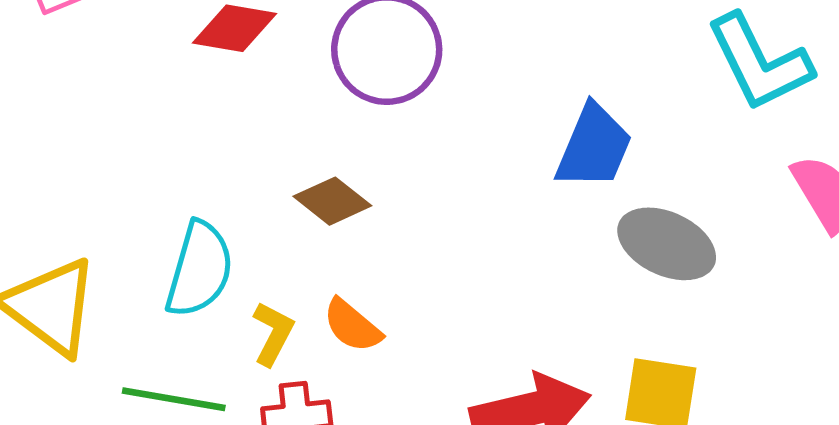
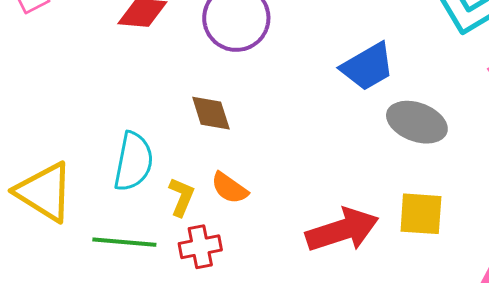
blue trapezoid: (594, 147) -> (368, 67), turned 42
brown diamond: (332, 201) -> (211, 113), turned 39

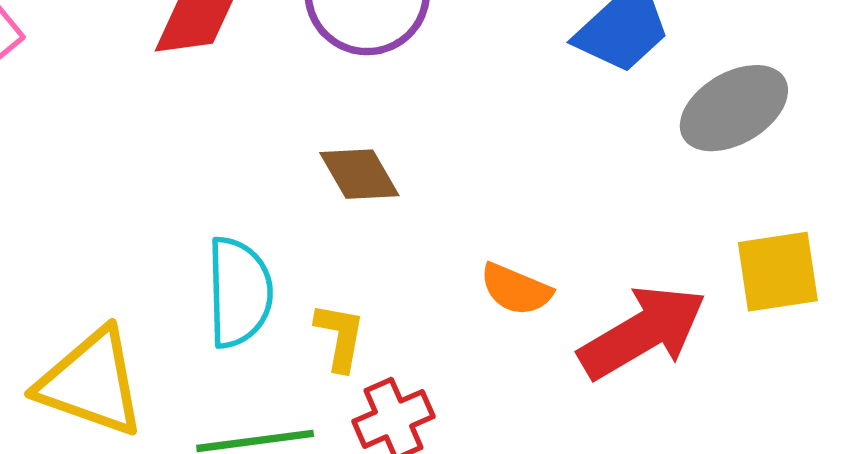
gray ellipse: (417, 122) -> (734, 108), turned -38
orange semicircle: (229, 188) -> (516, 289), moved

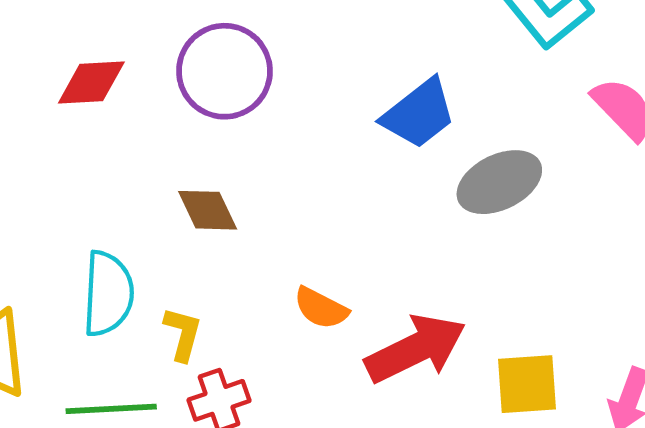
yellow square: (778, 272) -> (527, 384), moved

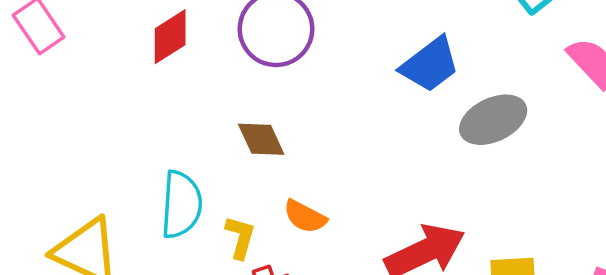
red diamond: (91, 82) -> (170, 37), turned -30
orange semicircle: (321, 308) -> (305, 217), moved

